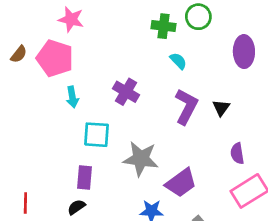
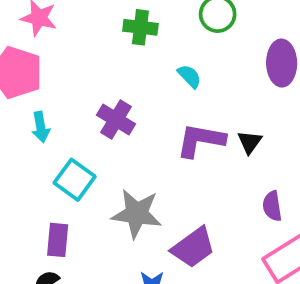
green cross: (164, 26) -> (140, 27), moved
purple L-shape: (186, 106) -> (201, 140), turned -108
cyan square: (97, 135) -> (75, 180), turned 32

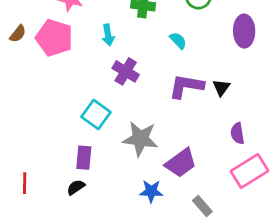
cyan arrow: (41, 127) -> (108, 35), moved

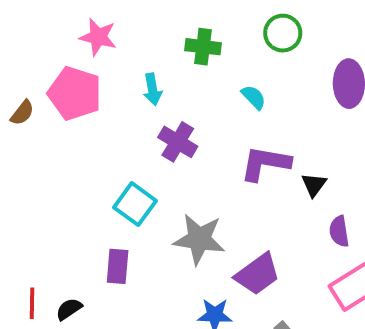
brown semicircle: (18, 34) -> (22, 113), moved
black triangle: (221, 88) -> (314, 185), moved
black semicircle: (76, 187) -> (69, 309), moved

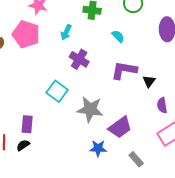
cyan arrow: (153, 89) -> (66, 32), turned 35
purple rectangle: (118, 266) -> (27, 124), moved

